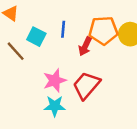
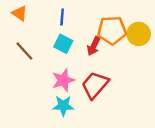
blue line: (63, 29) -> (62, 17), moved
cyan square: (36, 37) -> (63, 44), moved

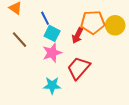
blue line: (62, 17) -> (45, 18), moved, turned -32
pink star: (63, 80) -> (52, 53), moved

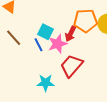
blue line: (45, 18) -> (39, 45), moved
pink star: (52, 53) -> (58, 44), moved

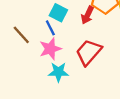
brown line: (14, 38) -> (21, 35), moved
pink star: (58, 44) -> (50, 49), moved

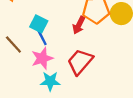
cyan square: (58, 13) -> (39, 24), moved

